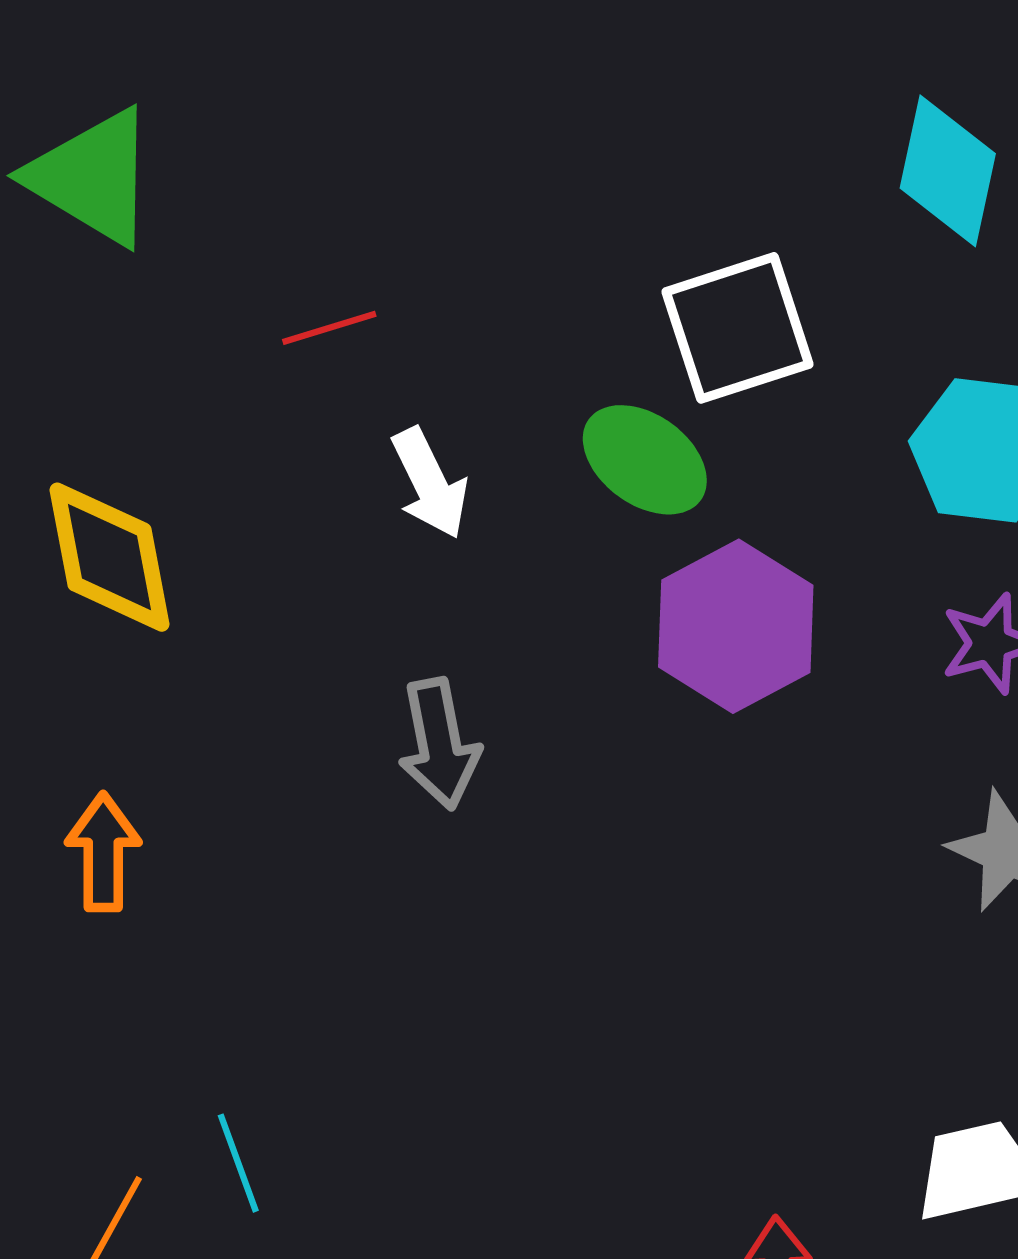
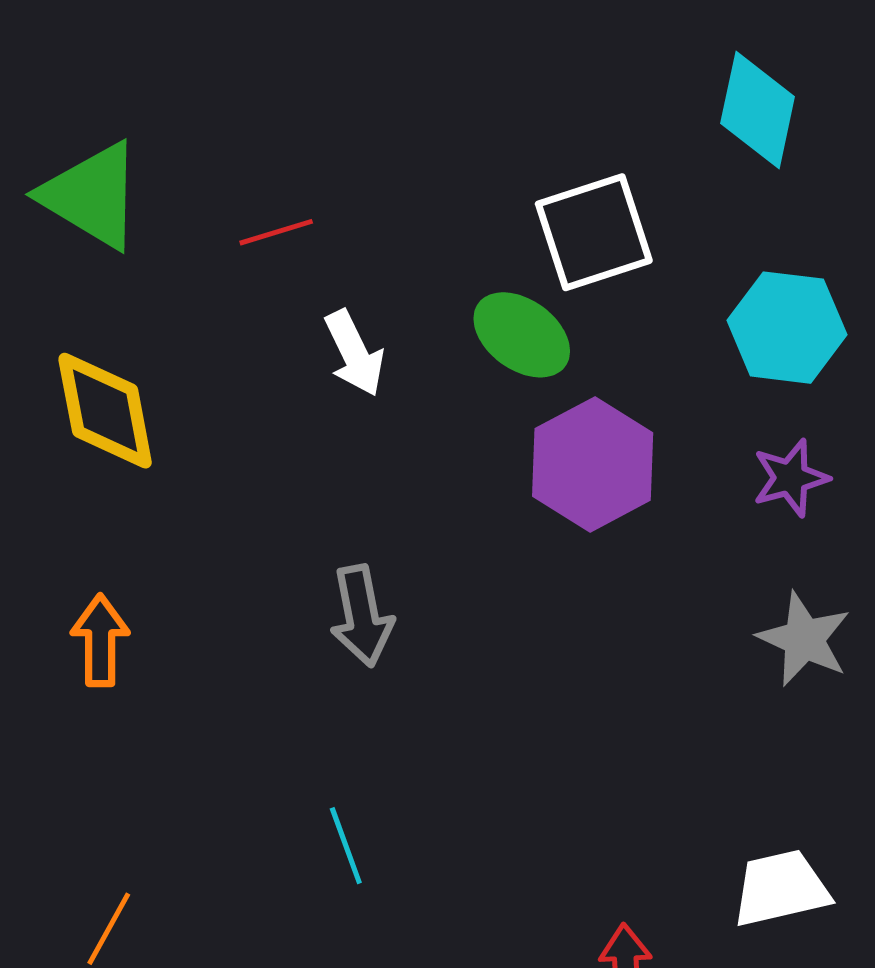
green triangle: (92, 177) -> (92, 196), moved
gray arrow: (439, 744) -> (362, 616), moved
cyan line: (238, 1163) -> (346, 846), moved

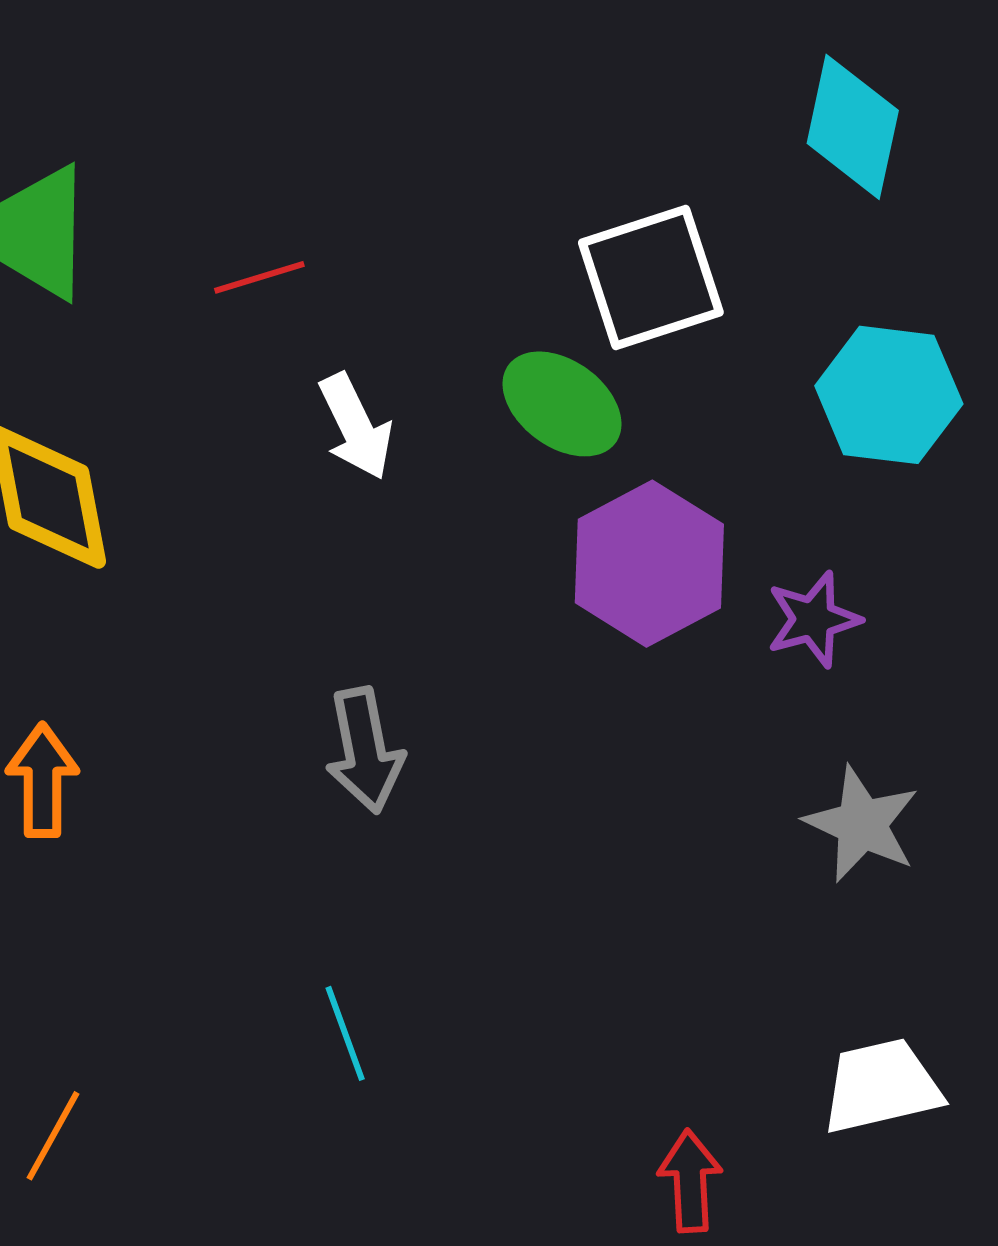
purple star: (791, 478) -> (813, 619), moved
gray star: (804, 639) -> (862, 824), moved

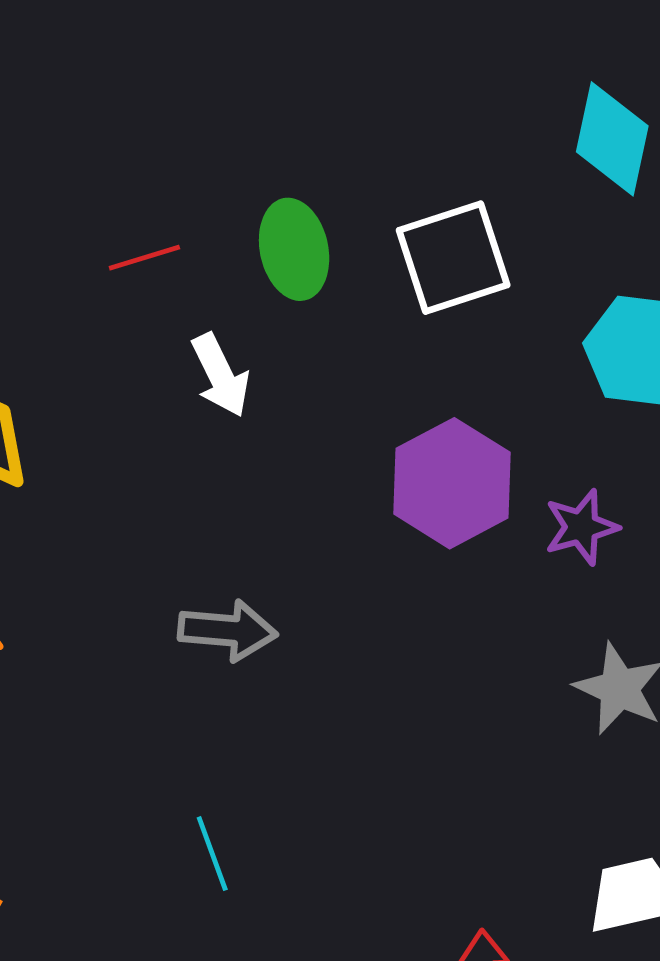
green ellipse: (562, 404) -> (294, 249), moved, turned 42
gray arrow: (365, 750) -> (228, 630), turned -74

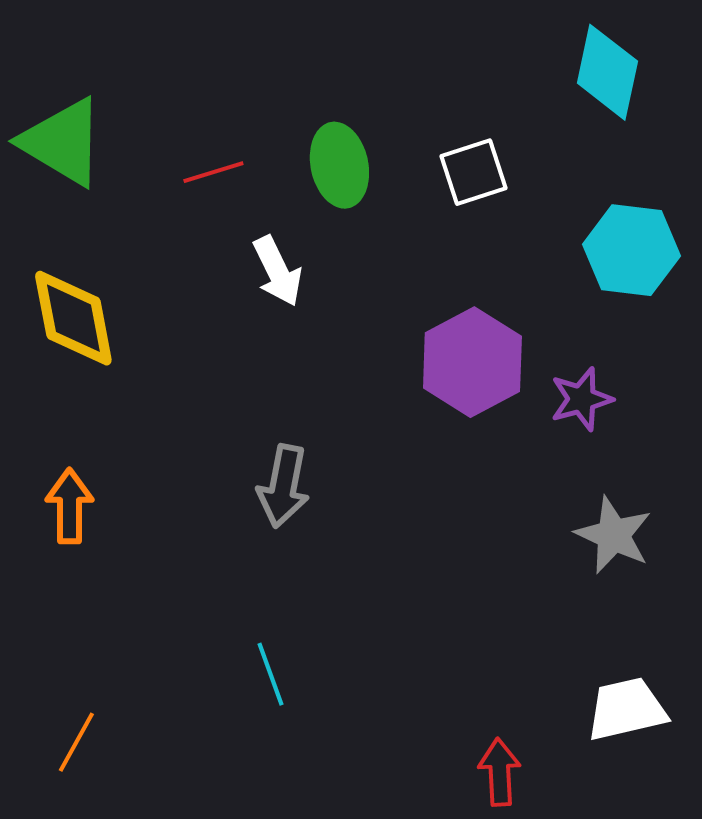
white square: (453, 258) -> (473, 172), size x0.7
gray arrow: (228, 630) -> (283, 486), turned 96

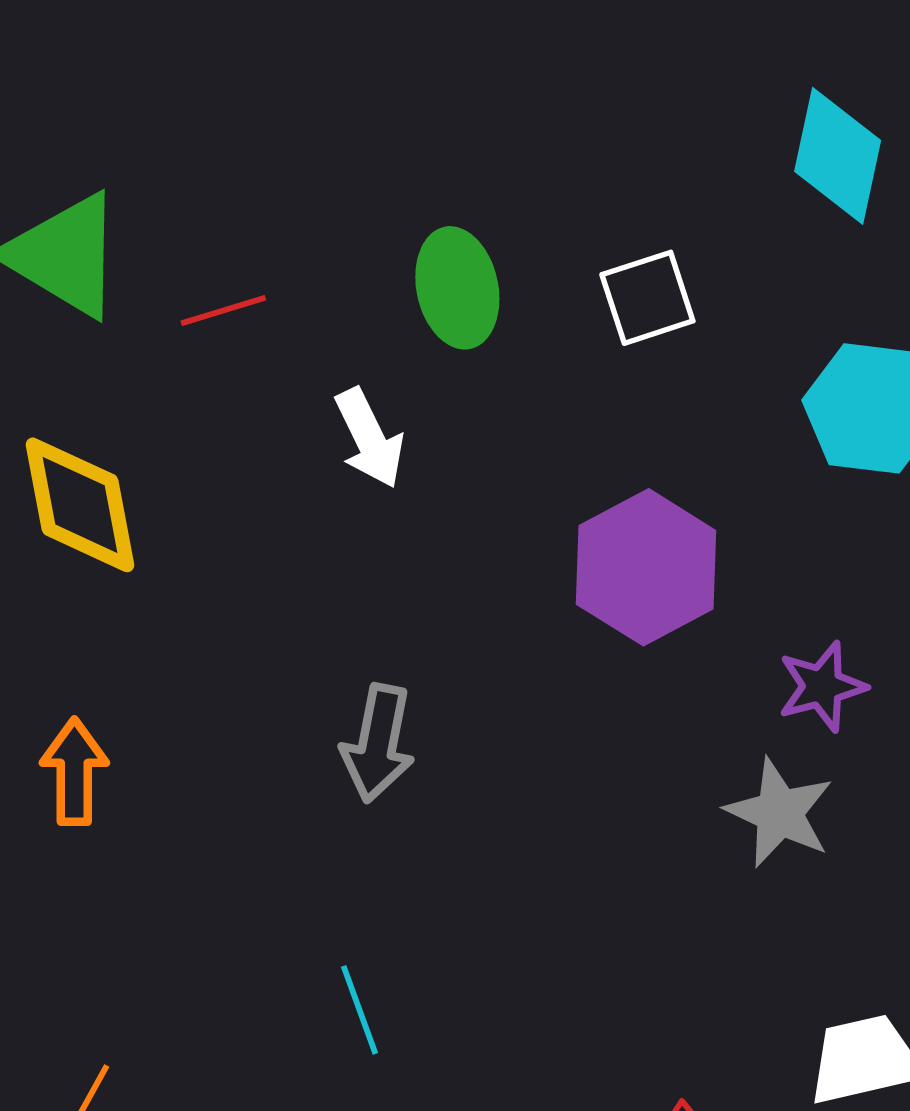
red line: (213, 172) -> (223, 311), moved
purple star: (581, 399) -> (822, 687), moved
gray star: (613, 535) -> (779, 813), moved

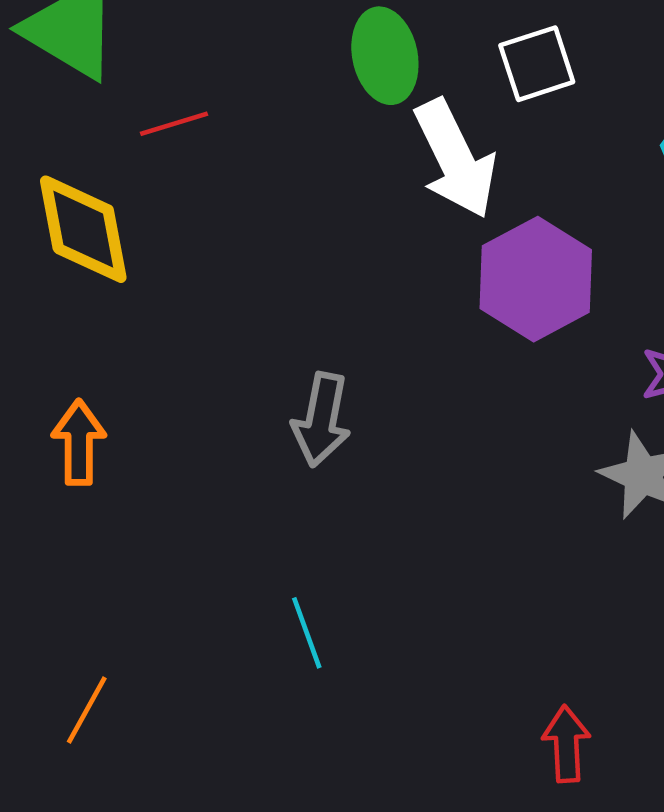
red line: (223, 311) -> (174, 124), moved
white arrow: (369, 438) -> (455, 159), moved, size x1.5

